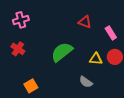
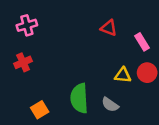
red cross: (18, 49) -> (23, 62), turned 32
green semicircle: (62, 52) -> (79, 98), moved, turned -55

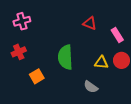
green semicircle: (79, 98) -> (65, 57), moved
orange square: (40, 110) -> (37, 76), moved

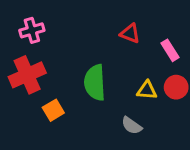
red cross: (19, 52) -> (27, 75), size x1.6

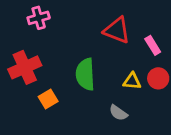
pink cross: (32, 30) -> (39, 18), moved
red triangle: (130, 33) -> (117, 30), size x1.5

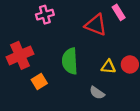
pink cross: (39, 18) -> (45, 15), moved
pink rectangle: (153, 45) -> (119, 12), moved

